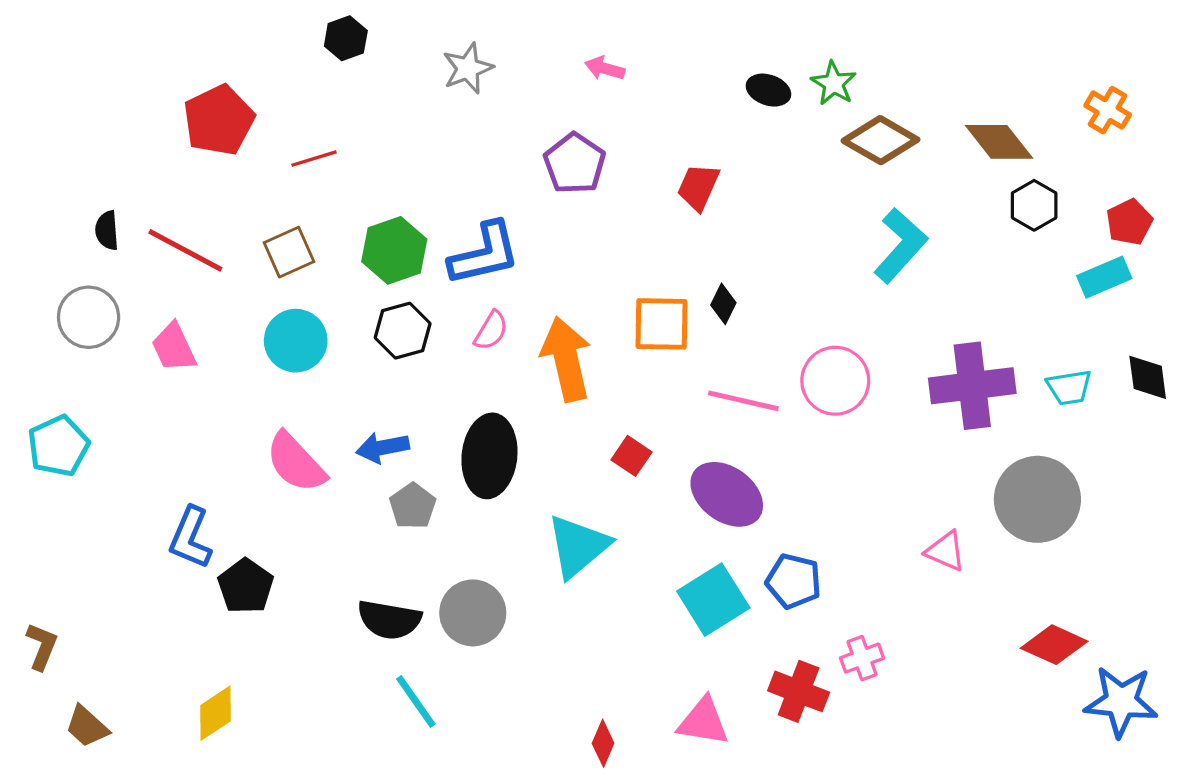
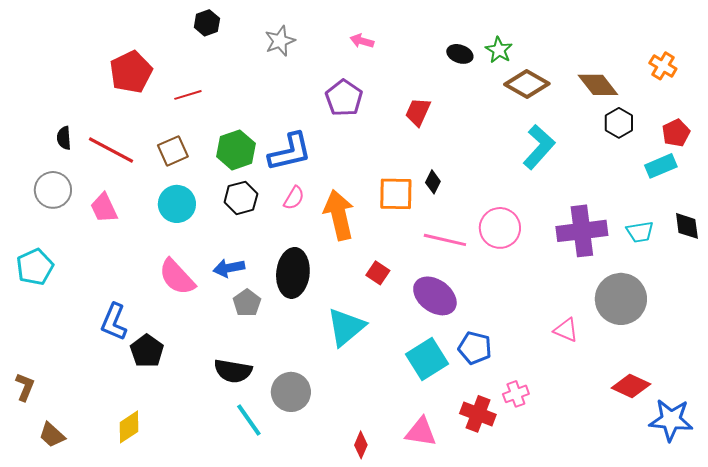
gray circle: (473, 613) -> (291, 392), moved

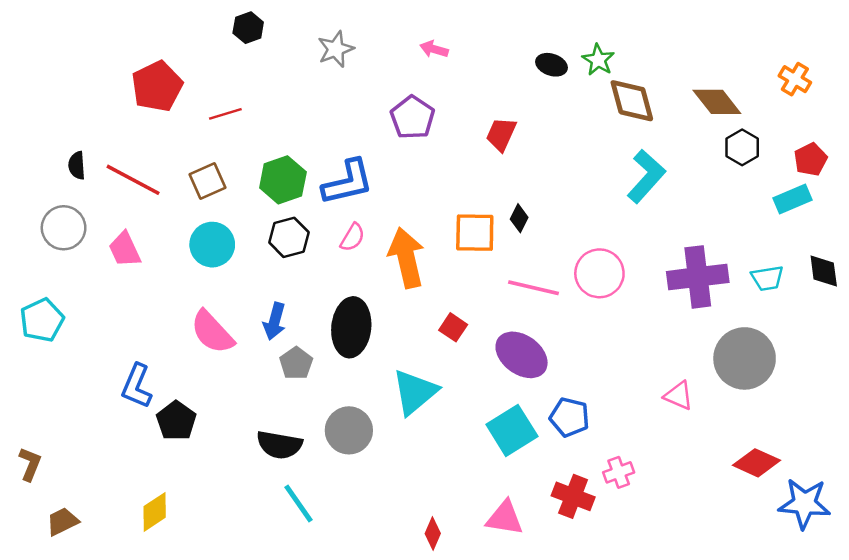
brown diamond: (527, 84) -> (632, 101), turned 45
blue arrow: (229, 268) -> (275, 321), turned -64
gray circle: (291, 392) -> (349, 430), moved
brown trapezoid: (52, 435) -> (62, 522), turned 112

